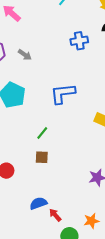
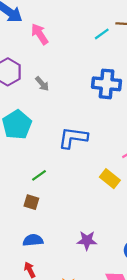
blue cross: (79, 41) -> (107, 84), size x1.4
blue semicircle: (38, 203) -> (33, 240), moved

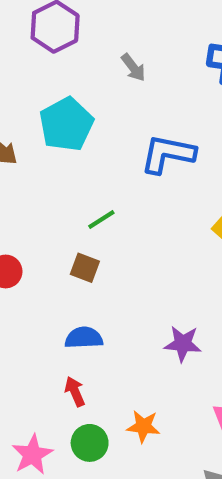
gray arrow: (42, 84) -> (133, 67), moved

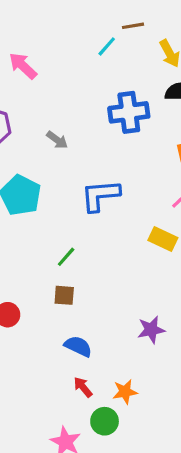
blue semicircle: (84, 338) -> (78, 346), turned 44
orange star: (143, 426) -> (125, 392), moved

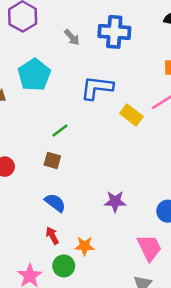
blue cross: (129, 112) -> (114, 32), moved
yellow rectangle: (163, 239) -> (131, 115), moved

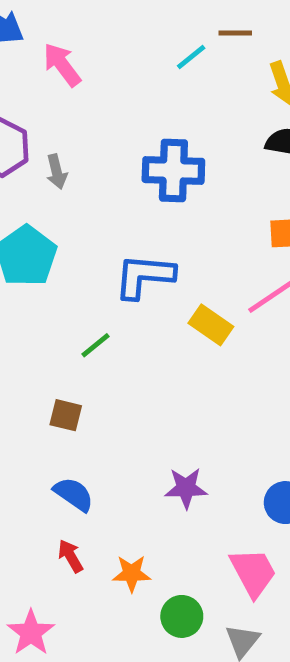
gray arrow: (72, 37) -> (57, 172), moved, turned 30
green line: (60, 131) -> (95, 345), moved
green circle: (64, 266) -> (182, 616), moved

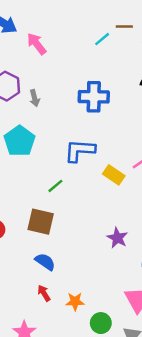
brown square: (66, 415) -> (41, 222), size x1.6
purple star: (186, 488) -> (117, 238), moved, turned 30

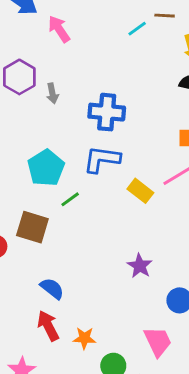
blue cross: (94, 97) -> (107, 112), moved
cyan pentagon: (20, 141) -> (46, 168), moved
brown square: (41, 222) -> (32, 227), moved
red arrow: (44, 293) -> (48, 326), size x1.5

